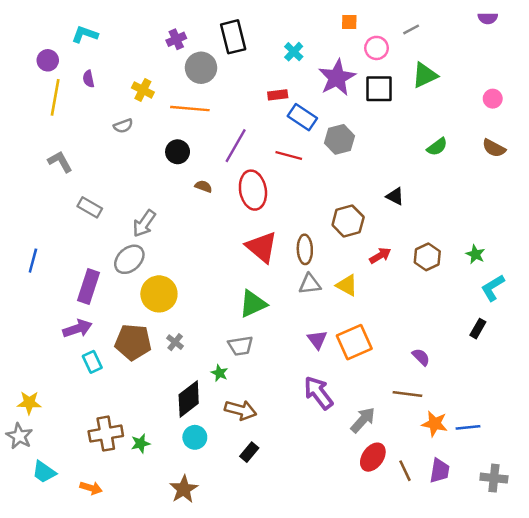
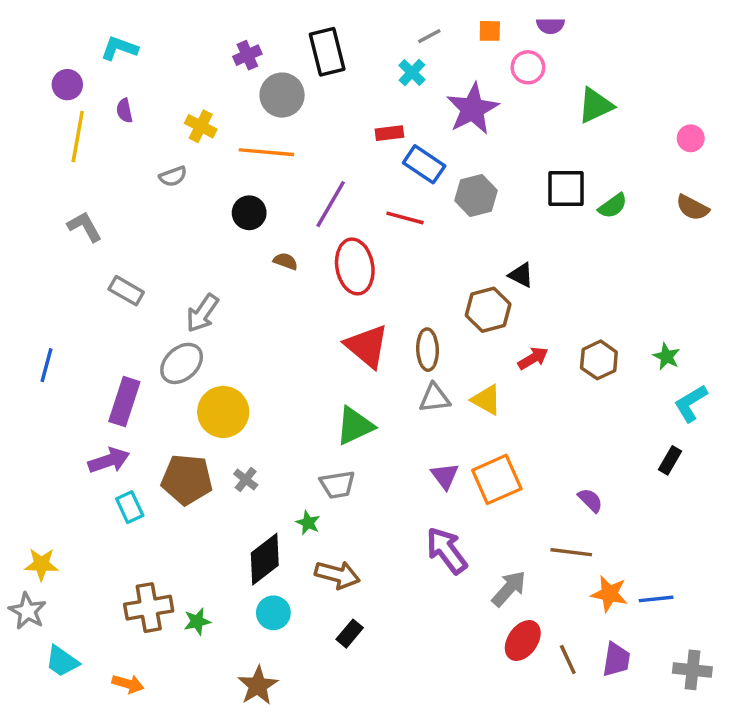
purple semicircle: (488, 18) -> (550, 26), moved
gray line: (411, 29) -> (429, 36), moved
black square: (379, 89) -> (566, 189), moved
black triangle: (395, 196) -> (521, 275), moved

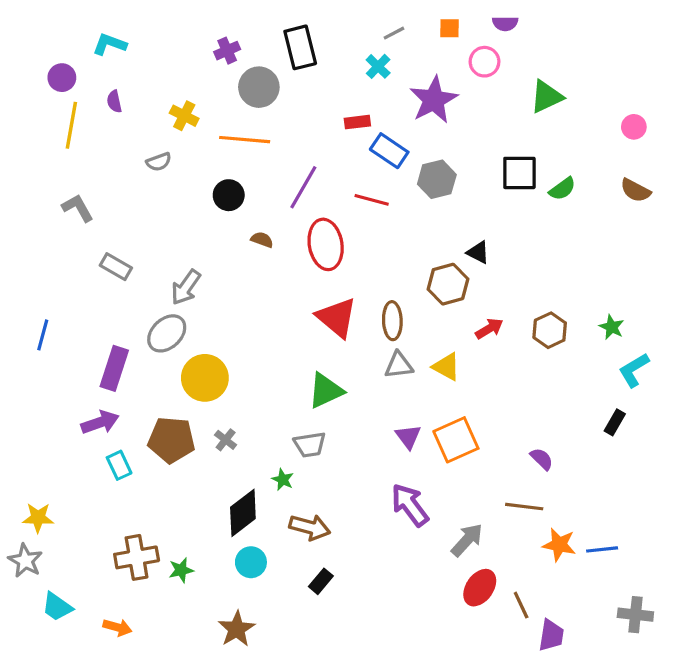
purple trapezoid: (616, 660) -> (551, 635), moved

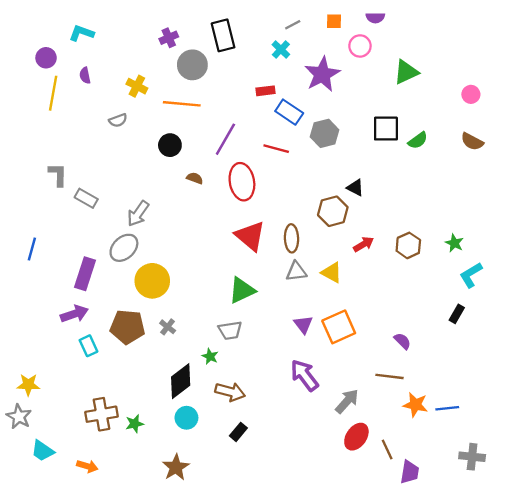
gray L-shape: (78, 208) -> (58, 175), moved, turned 30

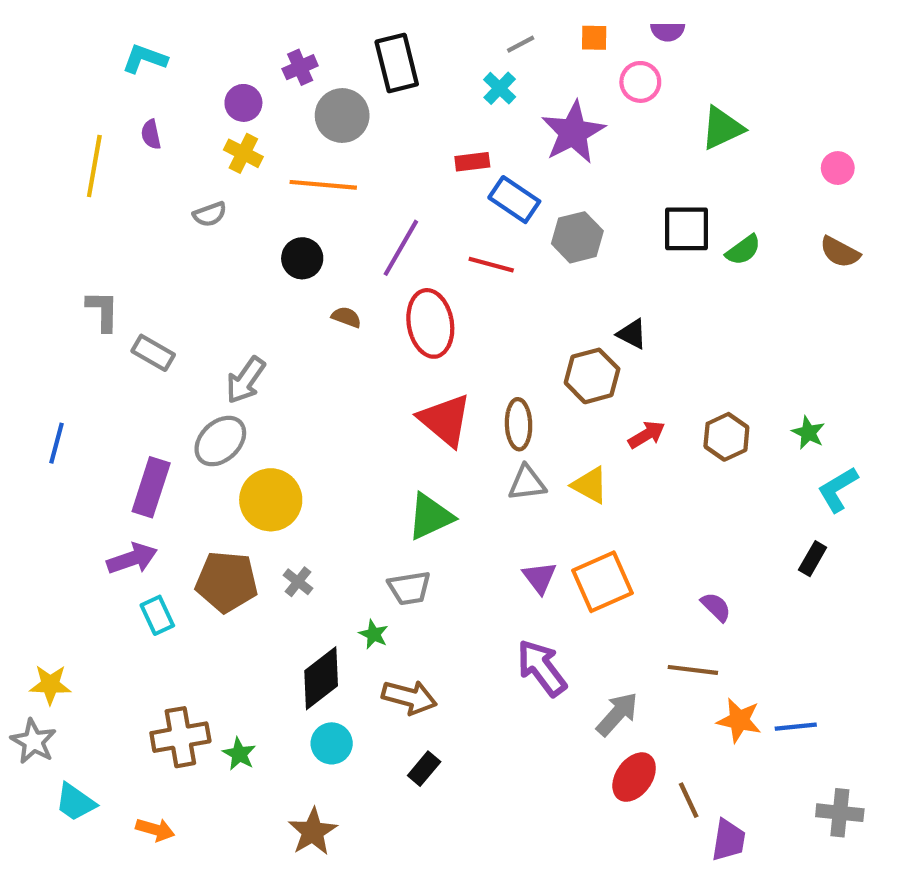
purple circle: (46, 58) -> (243, 103), moved
green star: (135, 424) -> (239, 754), turned -30

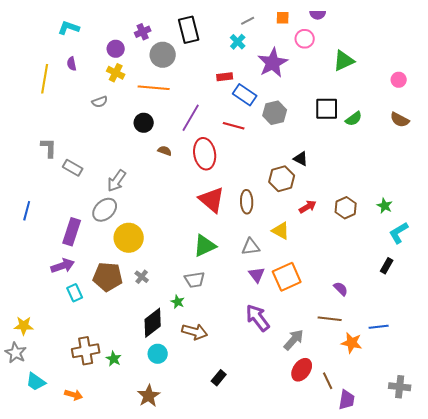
gray triangle: (527, 483) -> (251, 247), moved
blue line: (796, 727) -> (379, 327), moved
black rectangle: (424, 769) -> (219, 378), moved

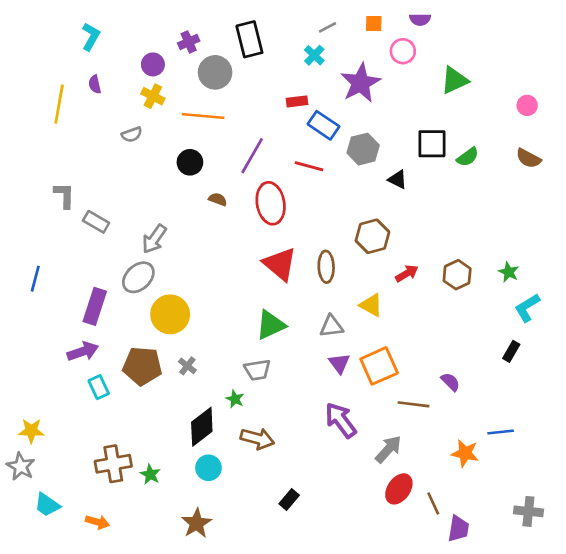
cyan L-shape: (69, 28) -> (91, 37), turned 100
black triangle: (301, 159) -> (398, 179), moved
brown line: (330, 319) -> (413, 404), moved

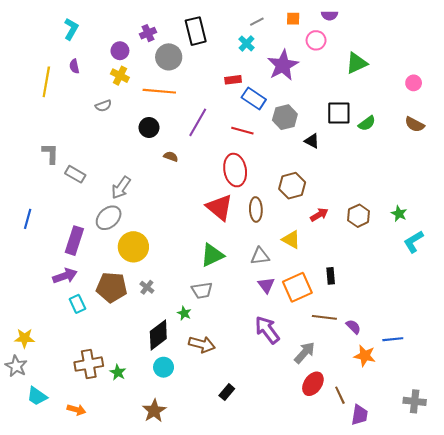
red ellipse: (271, 203) -> (235, 170), moved
black rectangle: (511, 351) -> (331, 276), moved, turned -35
purple semicircle: (450, 382) -> (353, 327), moved

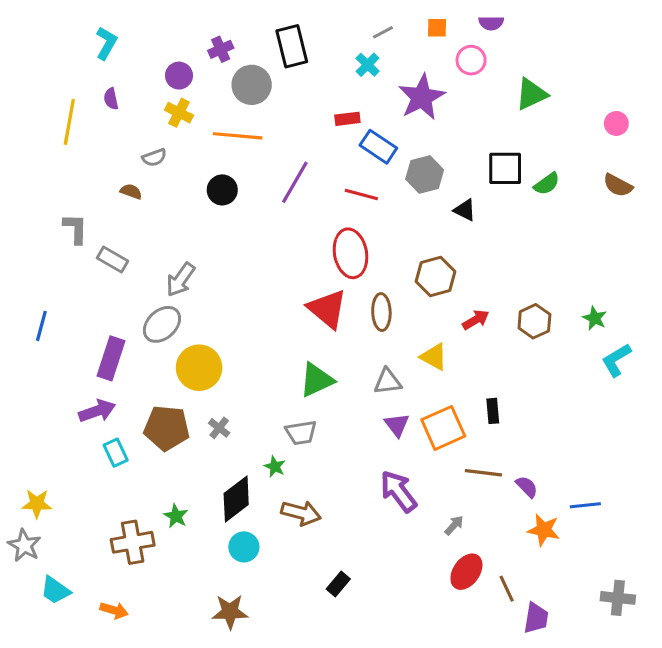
brown semicircle: (171, 157) -> (131, 191), moved
gray arrow: (305, 353) -> (454, 525), size x0.6
green star: (118, 372) -> (176, 516), moved
brown star: (154, 411) -> (230, 612), turned 30

